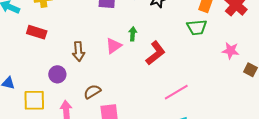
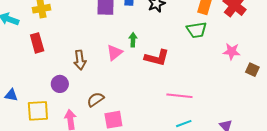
red rectangle: (37, 32) -> (37, 43), turned 60
red L-shape: (156, 53) -> (157, 58), turned 55
pink line: (176, 92) -> (179, 96), turned 40

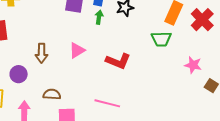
green arrow: (133, 40) -> (99, 17), moved
pink line: (179, 96) -> (107, 103), moved
brown semicircle: (96, 99) -> (52, 94), turned 30

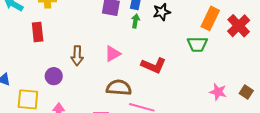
pink star: (193, 65) -> (218, 92), moved
brown semicircle: (52, 94) -> (119, 88), moved, size x1.4

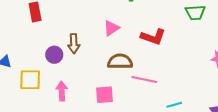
brown arrow: (77, 56) -> (74, 44), moved

